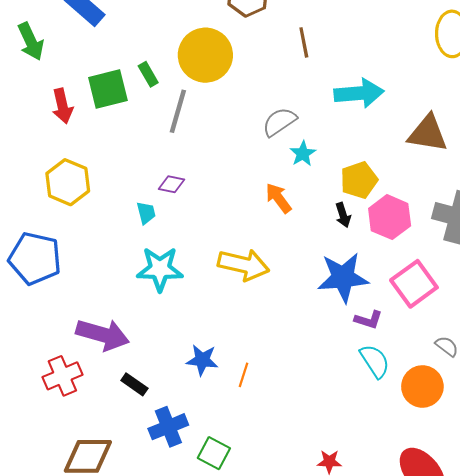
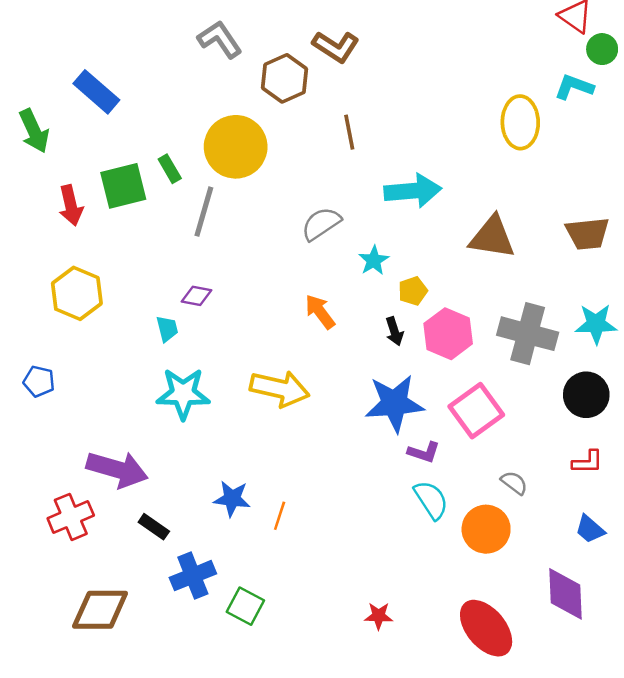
cyan star: (303, 154) -> (374, 260), moved
yellow pentagon: (359, 180) -> (413, 291), size x0.7
blue pentagon: (35, 258) -> (39, 381), size x0.5

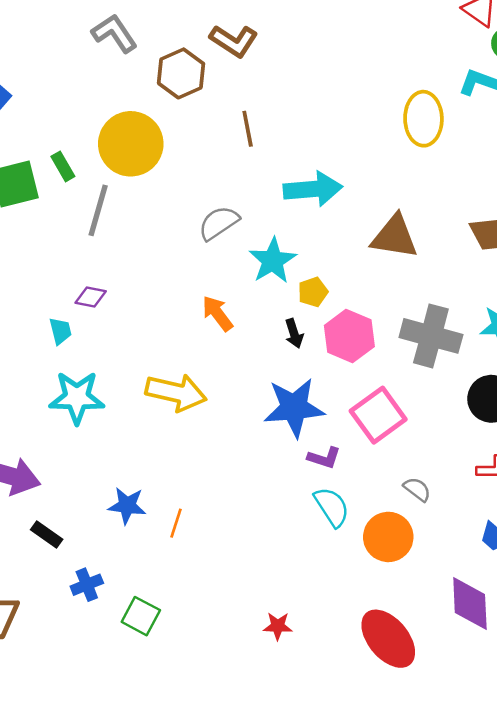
cyan star: (374, 260) -> (273, 261), size x1.5
blue cross: (193, 576) -> (87, 585), size x0.7

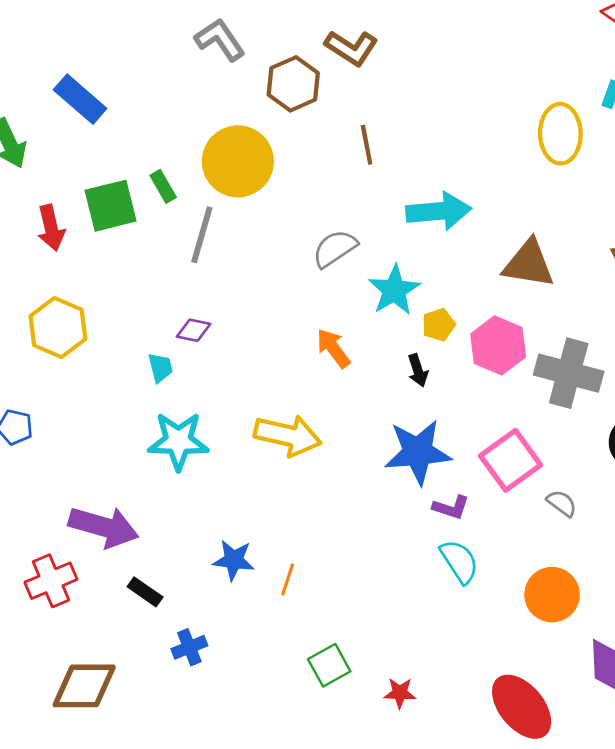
pink hexagon: (349, 336) -> (498, 345), moved
gray semicircle: (417, 489) -> (562, 503), moved
orange circle: (388, 537) -> (552, 595), moved
green square: (141, 616) -> (329, 665), moved, turned 33

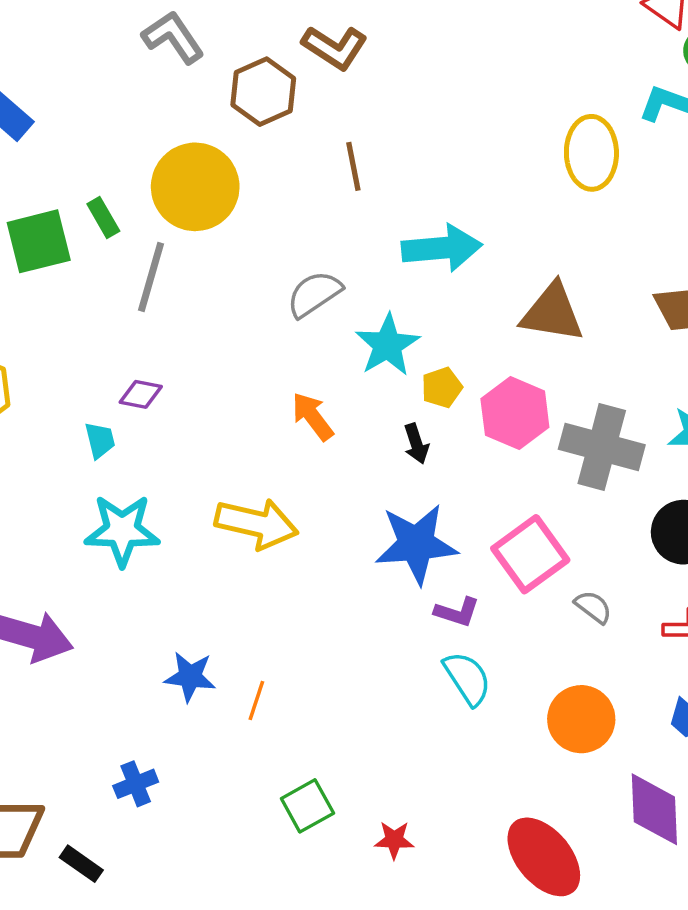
black rectangle: (145, 592) -> (81, 864), moved

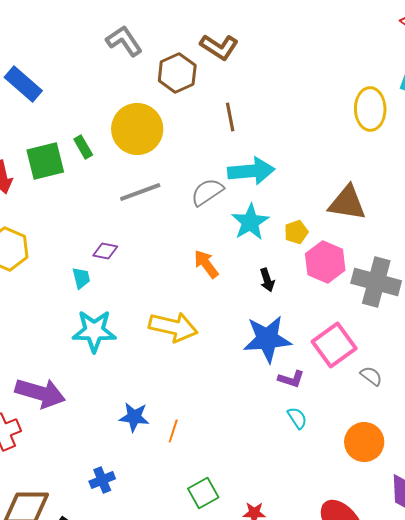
cyan arrow: (442, 248) -> (251, 171), moved
gray line: (151, 277) -> (140, 192), moved, turned 54
yellow pentagon: (442, 388) -> (296, 232), moved
cyan semicircle: (467, 678) -> (297, 418), size x0.7

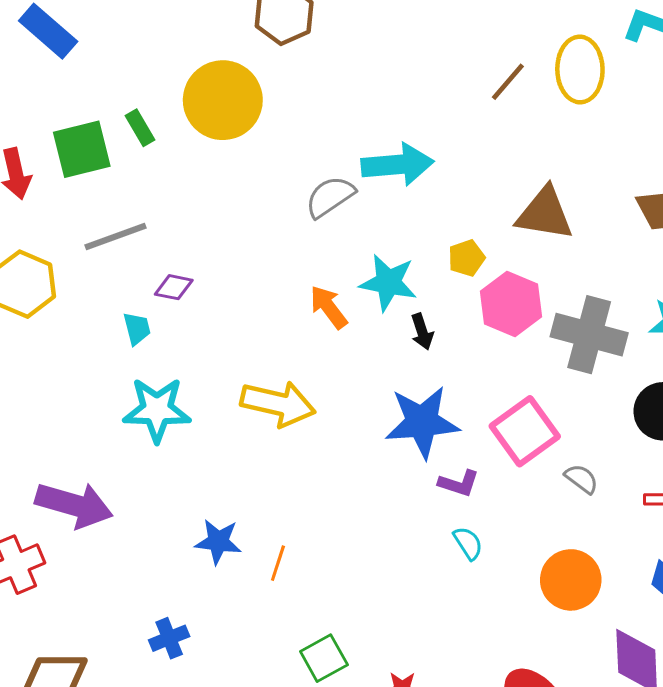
brown line: (230, 117) -> (508, 82), moved, turned 52
gray line: (140, 192) -> (115, 237), moved
cyan star: (250, 222) -> (388, 283), moved, turned -30

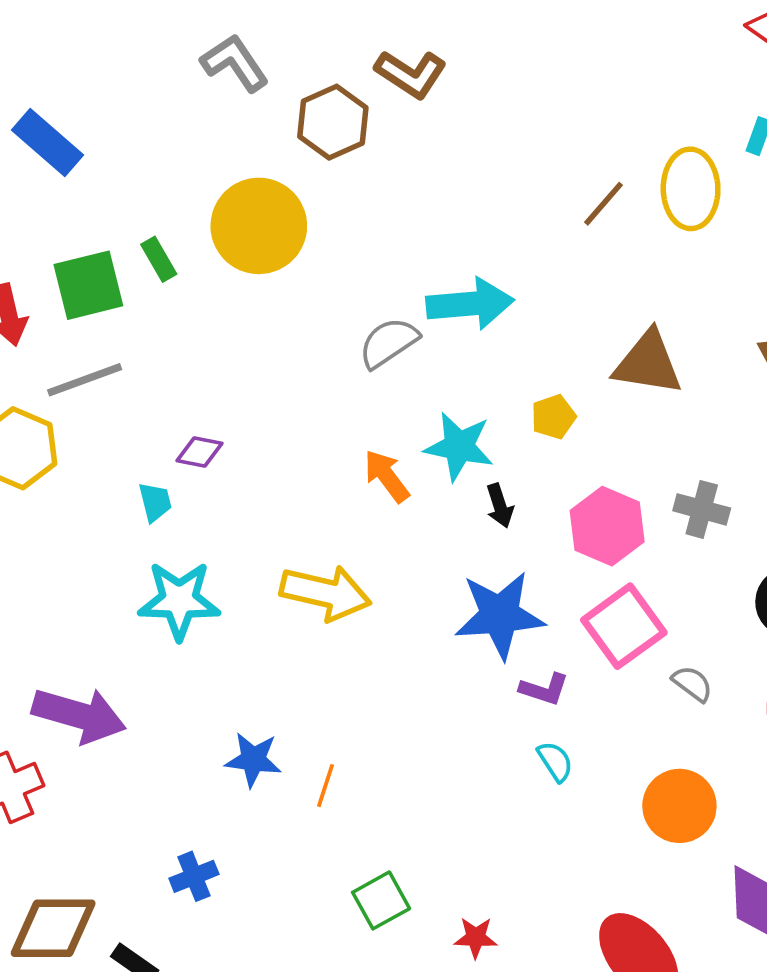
gray line: (115, 237) -> (85, 380), moved
pink hexagon: (511, 304) -> (607, 526), moved
gray cross: (589, 335) -> (702, 509), size x0.6

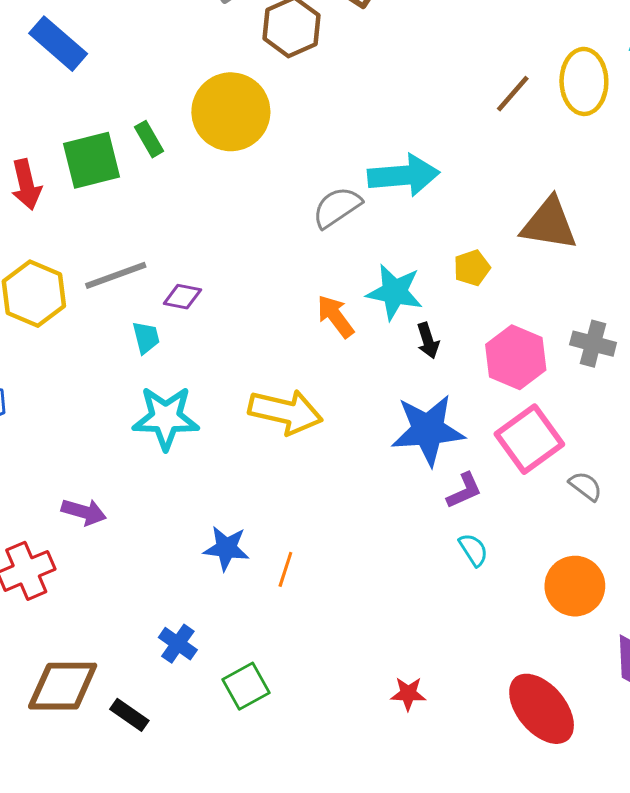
gray line: (85, 380) -> (116, 275), moved
purple L-shape: (544, 689) -> (464, 491), turned -42
purple arrow: (79, 715) -> (84, 512), size x0.6
blue cross: (194, 876) -> (178, 644), turned -33
green square: (381, 900) -> (246, 686), moved

